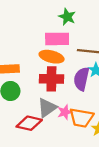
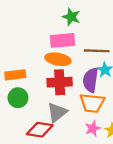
pink star: (65, 112) -> (93, 128), moved
orange trapezoid: (81, 118) -> (92, 103), moved

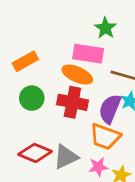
orange rectangle: (15, 75) -> (25, 61), moved, turned -36
green circle: (18, 98) -> (32, 98), moved
gray triangle: (57, 112) -> (66, 157), moved

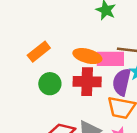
pink rectangle: (88, 54) -> (110, 59), moved

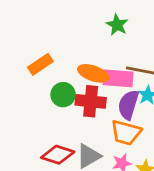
green circle: (50, 84) -> (63, 95), moved

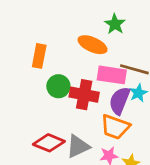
orange rectangle: (40, 64) -> (39, 56), turned -50
orange ellipse: (93, 73) -> (93, 45), moved

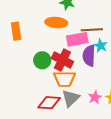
orange rectangle: (39, 56) -> (16, 31), moved
red cross: (84, 95) -> (62, 60), turned 35
orange trapezoid: (115, 127) -> (64, 79), moved

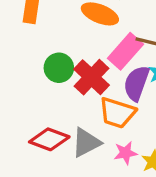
pink rectangle: (77, 39) -> (125, 51), turned -55
orange trapezoid: (64, 79) -> (117, 113), moved

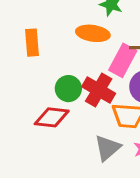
red diamond: (49, 139) -> (52, 117), moved

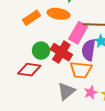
orange rectangle: (32, 43) -> (32, 18), moved, turned 60

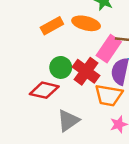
gray triangle: (66, 91) -> (68, 120), moved

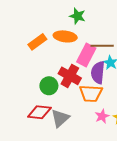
green circle: (61, 67) -> (49, 86), moved
red diamond: (44, 90) -> (39, 112), moved

